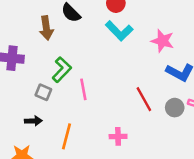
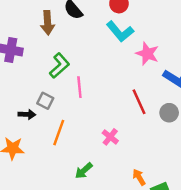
pink star: (163, 41) -> (147, 54), moved
gray square: (43, 92) -> (45, 101), moved
pink cross: (118, 136) -> (110, 137), turned 35

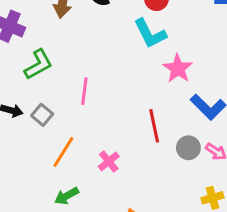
green L-shape: (59, 66) -> (38, 64), moved
gray square: (45, 101) -> (42, 115), moved
orange line: (59, 133) -> (63, 152), moved

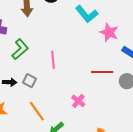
red line: (154, 126) -> (102, 72), turned -65
orange line: (63, 152) -> (37, 111), moved, turned -55

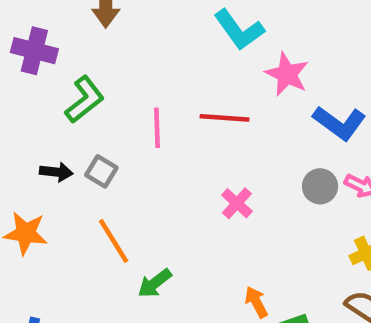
red line: (102, 72) -> (224, 118), moved
pink cross: (78, 101) -> (237, 203), moved

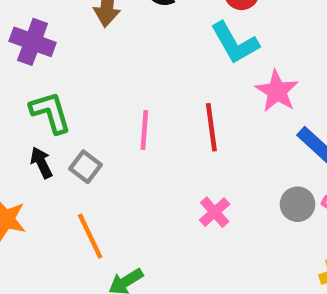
green L-shape: (85, 100) -> (50, 112), moved, turned -75
red line: (224, 118) -> (211, 127), turned 72
black arrow: (56, 172) -> (41, 163), turned -128

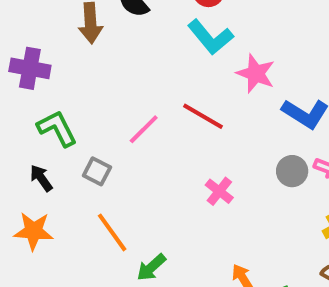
red line: (211, 127) -> (203, 116), turned -42
pink line: (144, 130) -> (144, 129), turned 51
black arrow: (41, 163) -> (41, 178), moved

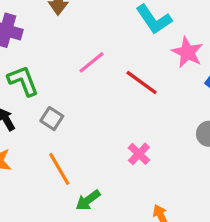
pink line: (144, 129) -> (92, 62), moved
pink cross: (219, 191) -> (139, 154), moved

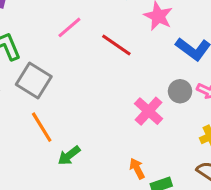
gray square: (52, 119) -> (34, 80), size x1.6
pink cross: (139, 154) -> (149, 111), moved, size x1.4

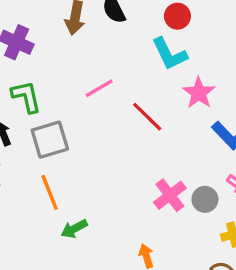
gray square: (34, 80) -> (50, 140), turned 32
gray circle: (180, 91) -> (205, 199), moved

